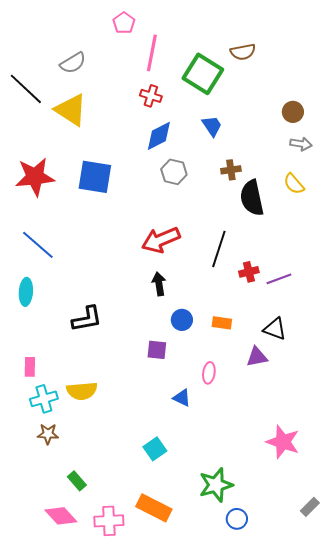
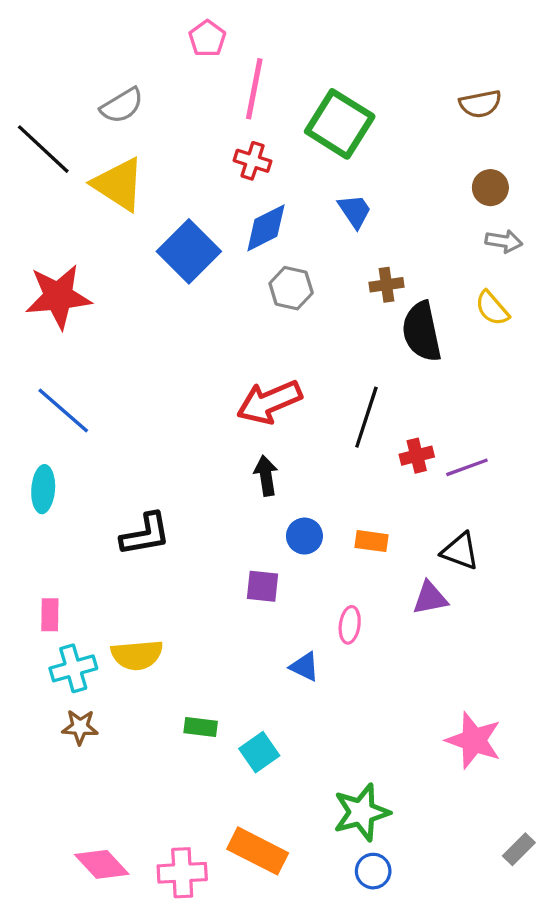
brown semicircle: (243, 52) -> (480, 104), moved
blue square: (95, 177) -> (189, 251), moved, turned 36
green rectangle: (77, 481) -> (201, 727), moved, turned -42
blue circle: (237, 519) -> (373, 871), moved

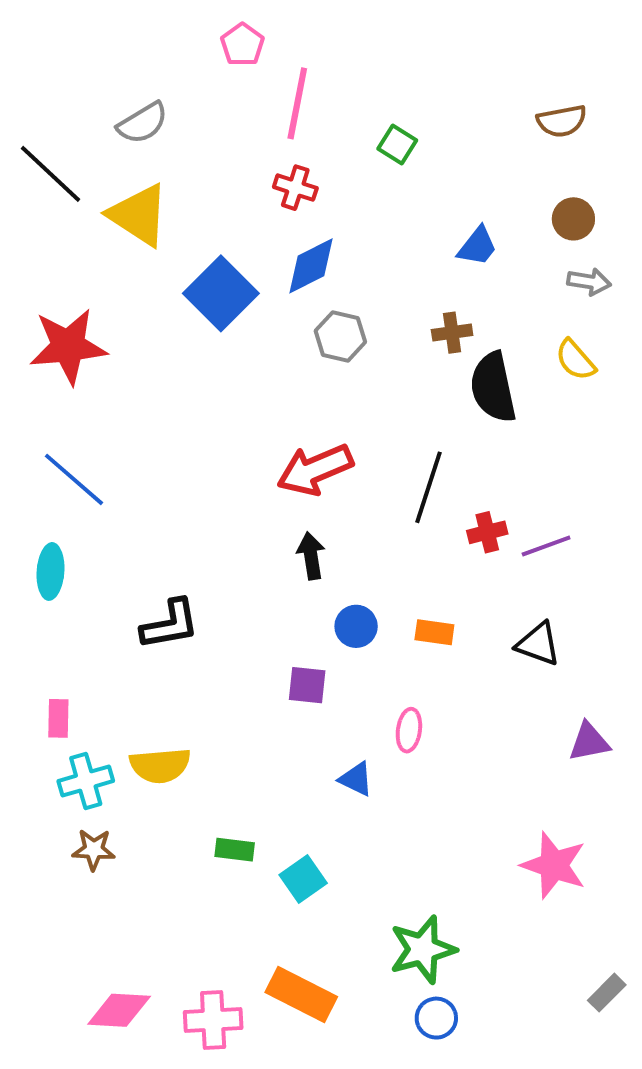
green square: (340, 124) -> (397, 145), size x0.5
blue trapezoid: (355, 211) -> (477, 246), moved, turned 72
purple triangle: (430, 598) -> (589, 742), moved
pink diamond: (102, 864) -> (119, 1010), turned -44

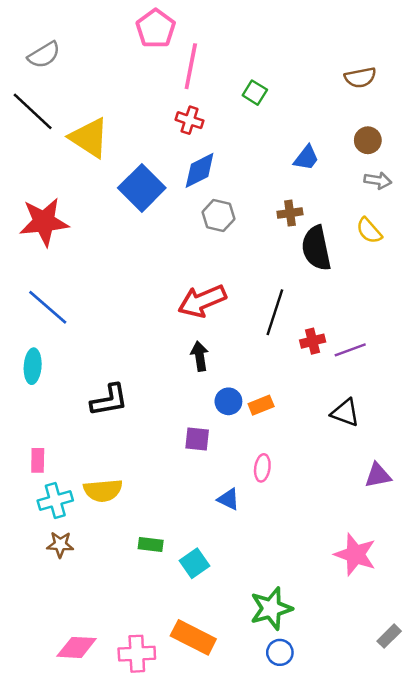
pink pentagon: (242, 45) -> (156, 29), size x1.4
gray semicircle: (143, 123) -> (44, 55), moved
orange rectangle: (434, 632) -> (261, 405), moved, turned -30

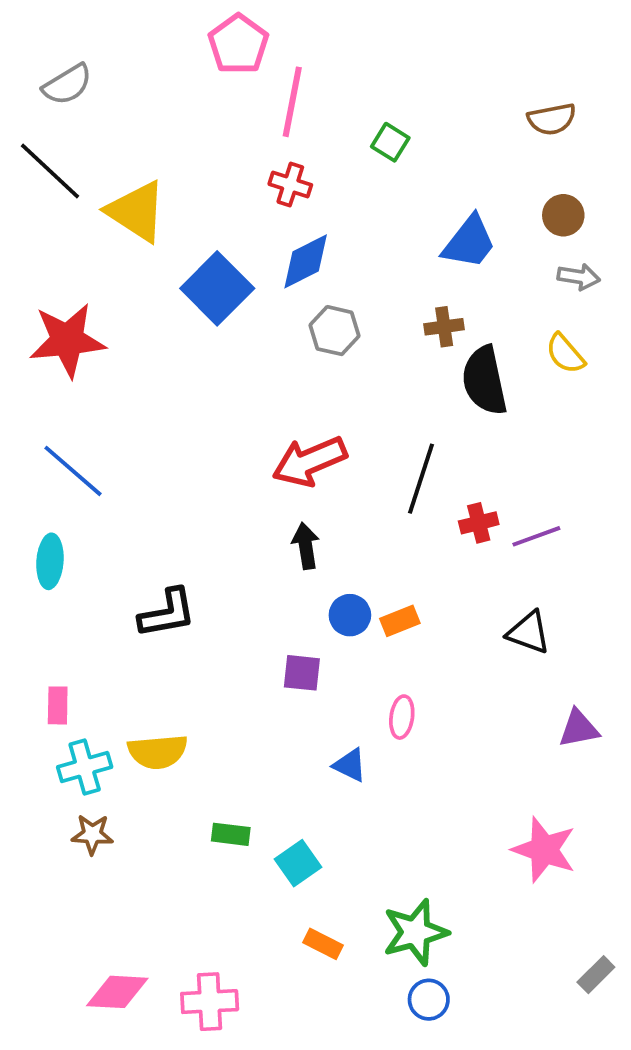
blue trapezoid: (306, 158) -> (469, 242), size x1.4
orange rectangle: (193, 637) -> (323, 944), moved, size x0.6

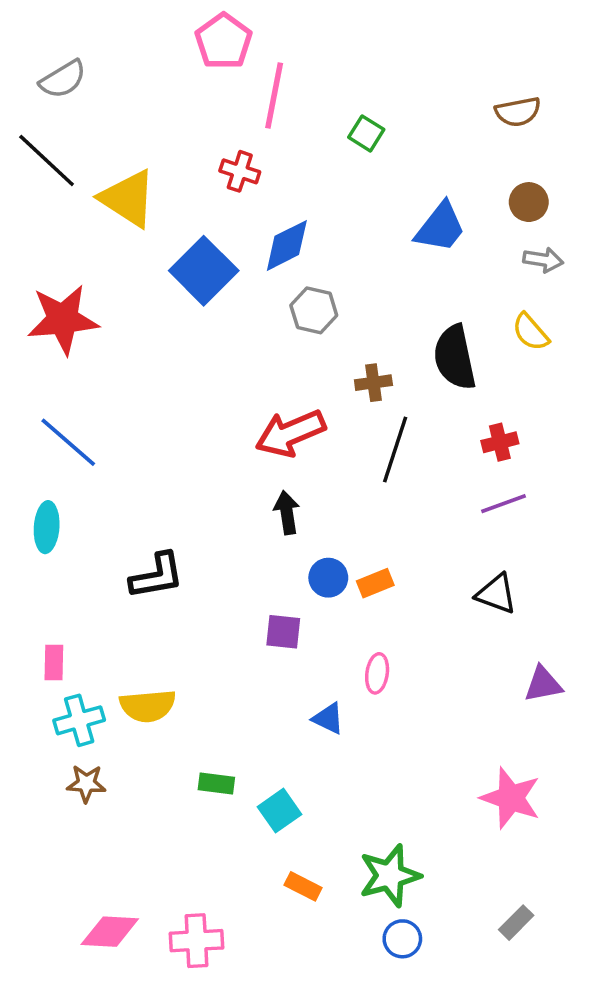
red cross: (290, 184) -> (240, 171), moved
brown cross: (444, 327) -> (373, 383), moved
red cross: (479, 523) -> (500, 442), moved
gray rectangle: (596, 975) -> (516, 923), moved

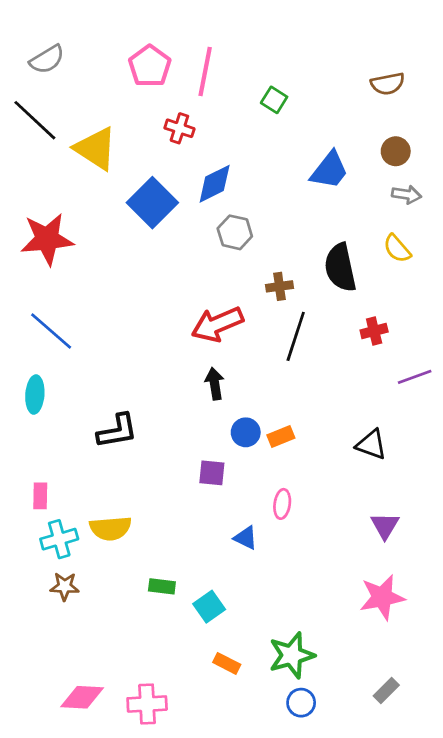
pink pentagon: (224, 41) -> (150, 66), moved
purple line: (503, 504) -> (415, 377), moved
purple triangle: (543, 684) -> (385, 526), moved, turned -48
pink star: (511, 798) -> (382, 597), turned -30

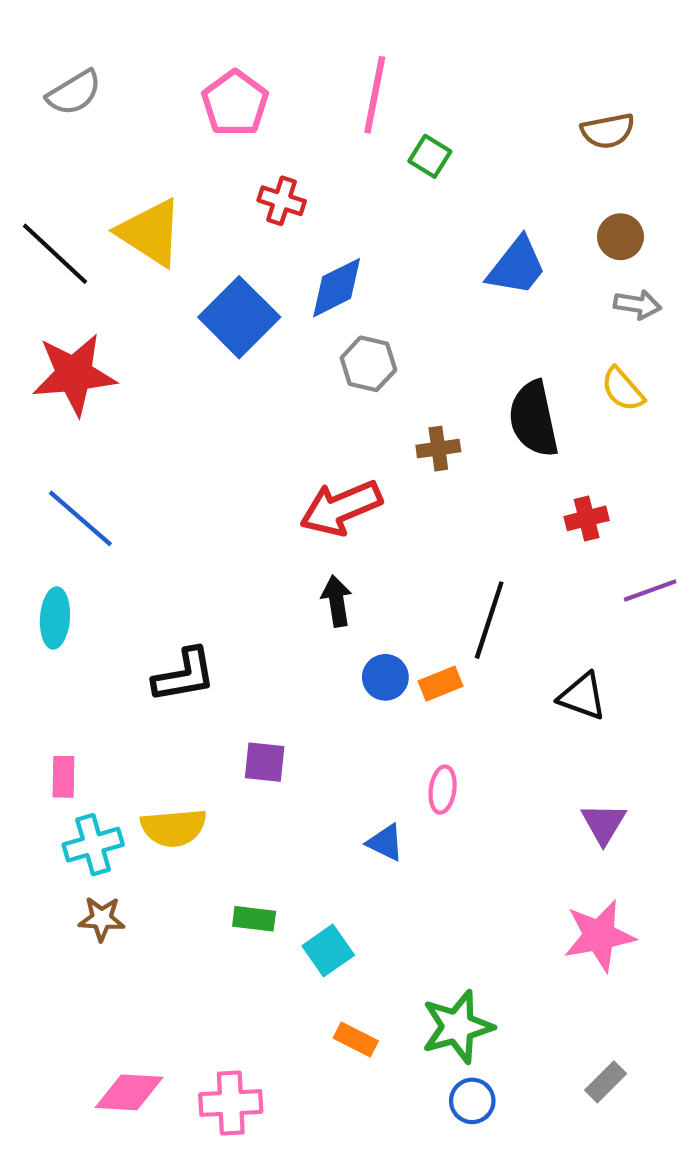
pink line: (205, 72) -> (375, 95), moved
black line: (35, 120) -> (55, 254), moved
black line: (296, 336) -> (489, 620), moved
purple square: (212, 473) -> (265, 762), moved

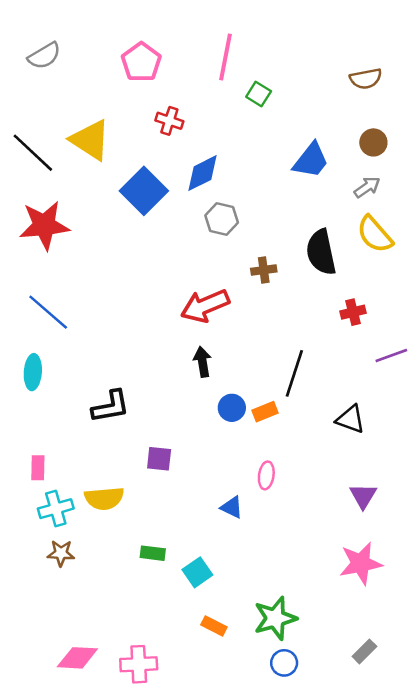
gray arrow: (637, 305) -> (367, 187), moved, turned -44
yellow semicircle: (623, 389) -> (375, 234), size x1.4

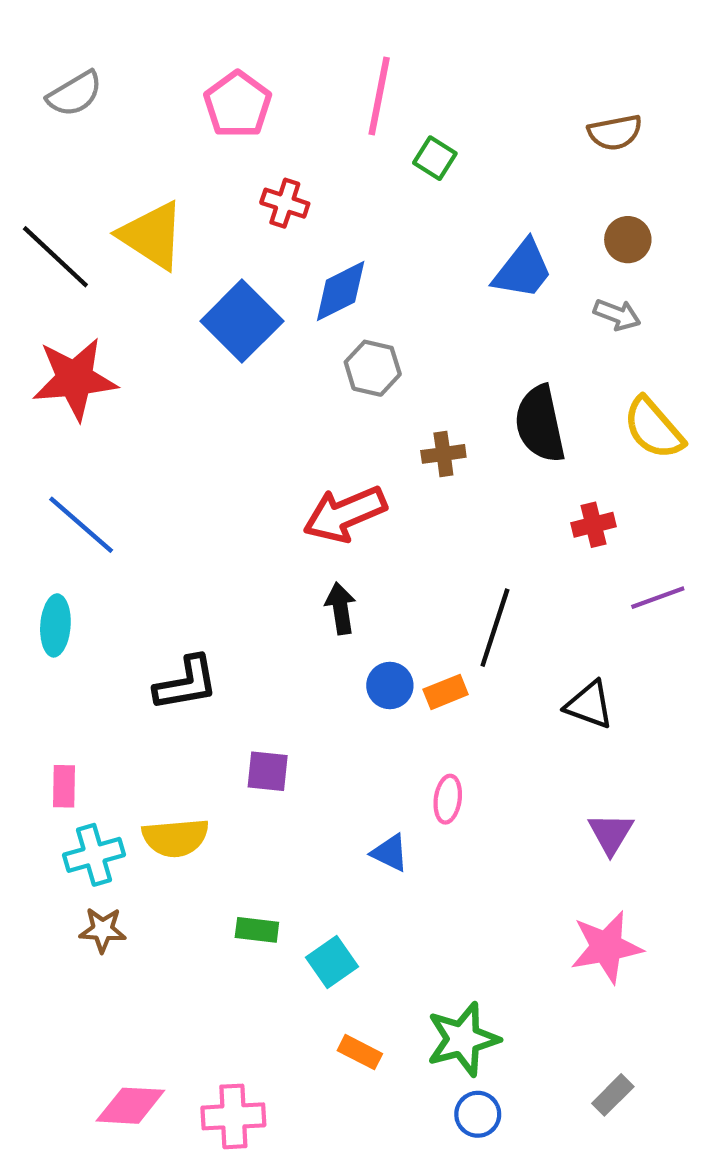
gray arrow: (367, 187) -> (617, 315), turned 56
yellow semicircle: (375, 234) -> (654, 428), moved

